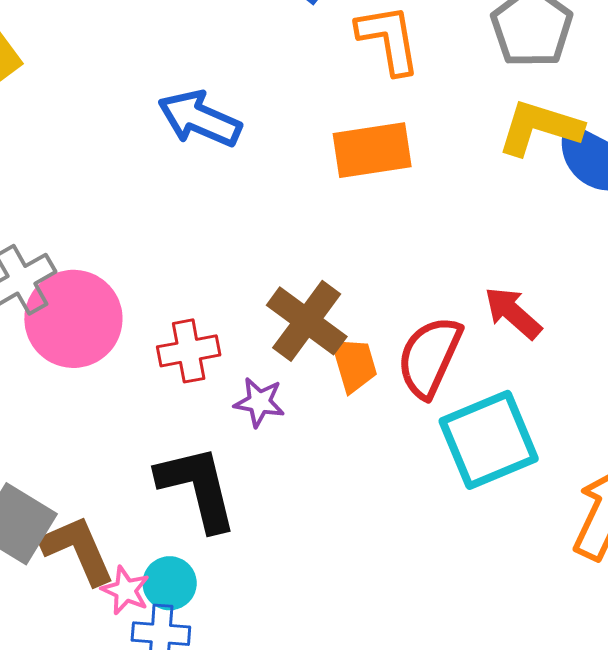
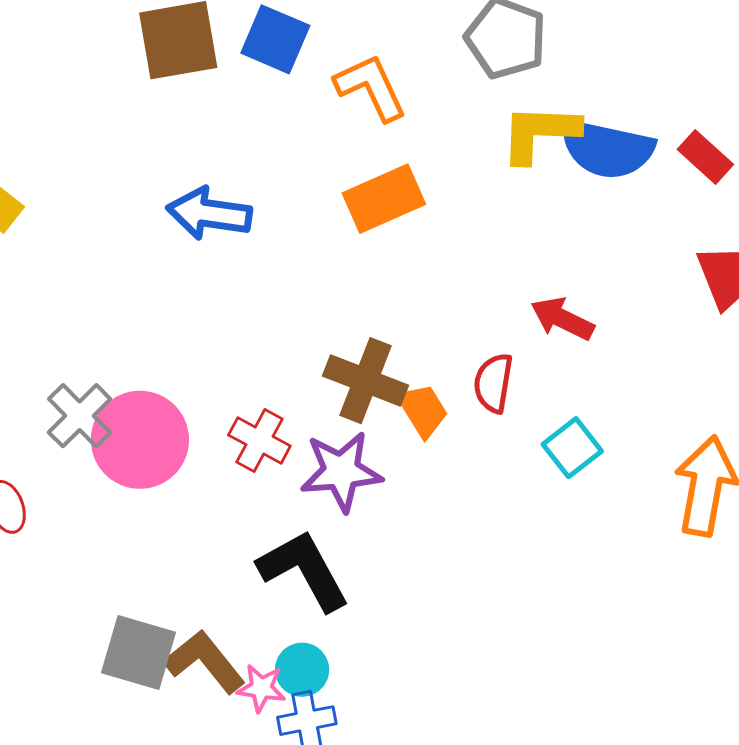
red cross: (189, 351) -> (259, 440), turned -36
red semicircle: (429, 357) -> (493, 383), size x0.7
purple star: (259, 402) -> (341, 471), size x1.6
cyan square: (489, 440) -> (572, 448), size x0.6

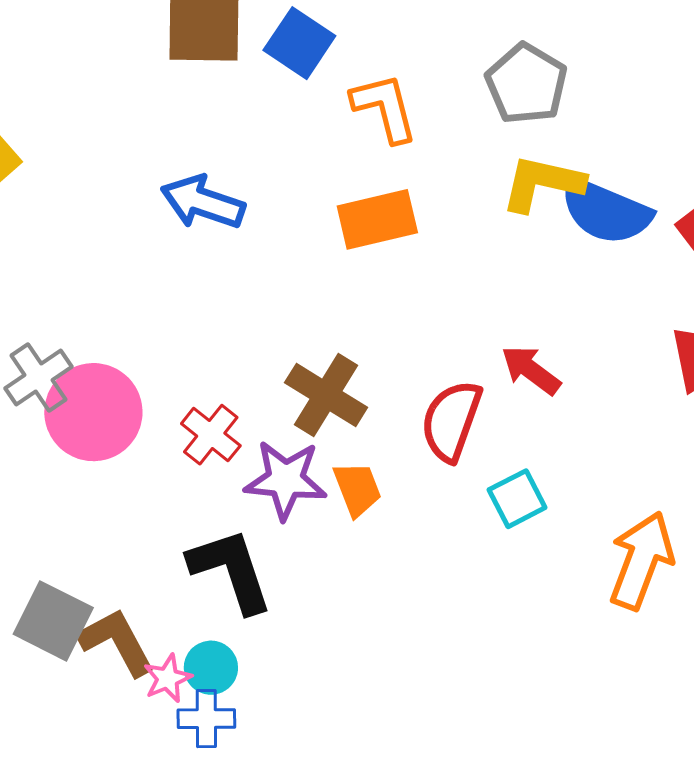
red semicircle: (493, 383) -> (451, 421), size x1.4
orange trapezoid: (423, 410) -> (357, 489), moved
pink star: (261, 688) -> (168, 678), turned 30

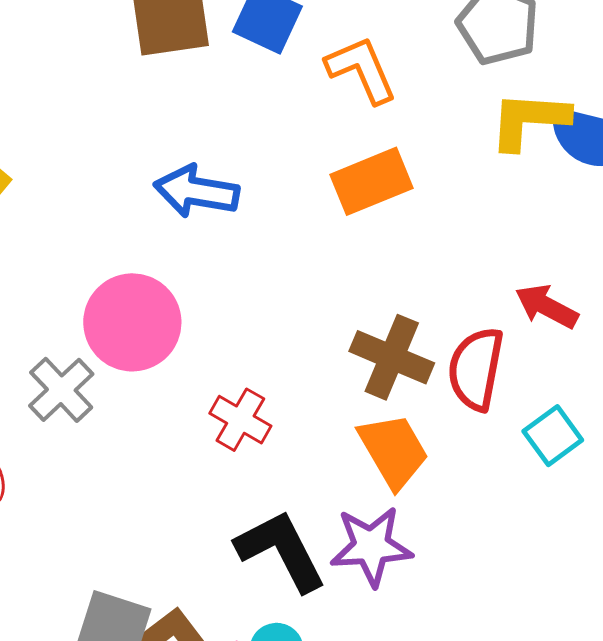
brown cross: (326, 395) -> (392, 357), moved
pink circle: (93, 412) -> (132, 322), moved
purple star: (286, 480) -> (371, 546), moved
orange trapezoid: (357, 489) -> (393, 451), size x1.4

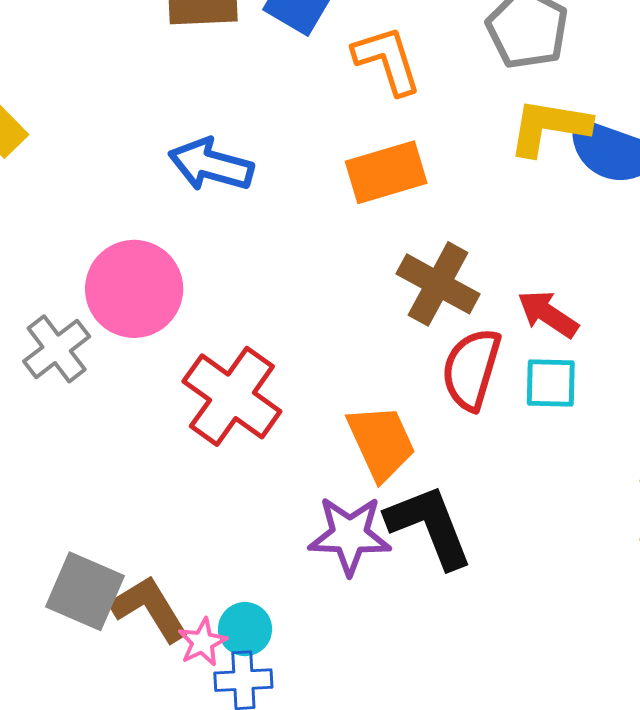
brown cross: (392, 357) -> (438, 284), moved
red cross: (240, 420) -> (232, 396), size x1.6
cyan square: (553, 436) -> (551, 383), moved, turned 32
black L-shape: (281, 551) -> (429, 526), moved

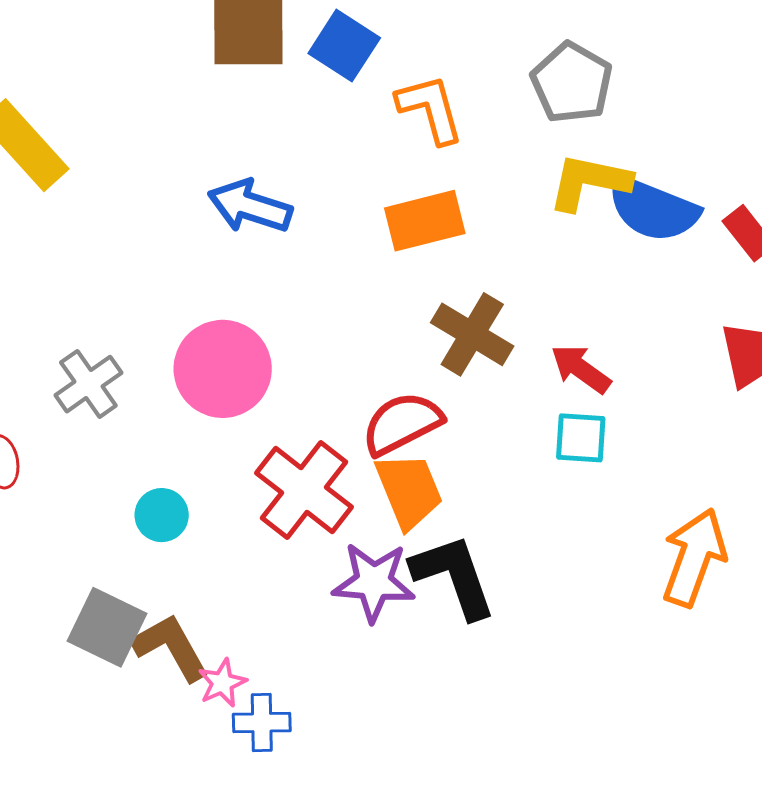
pink circle: (134, 289) -> (223, 369), moved
red semicircle: (471, 369) -> (402, 423), moved, turned 44
red cross: (232, 396) -> (304, 490), moved
cyan circle: (245, 629) -> (162, 515), moved

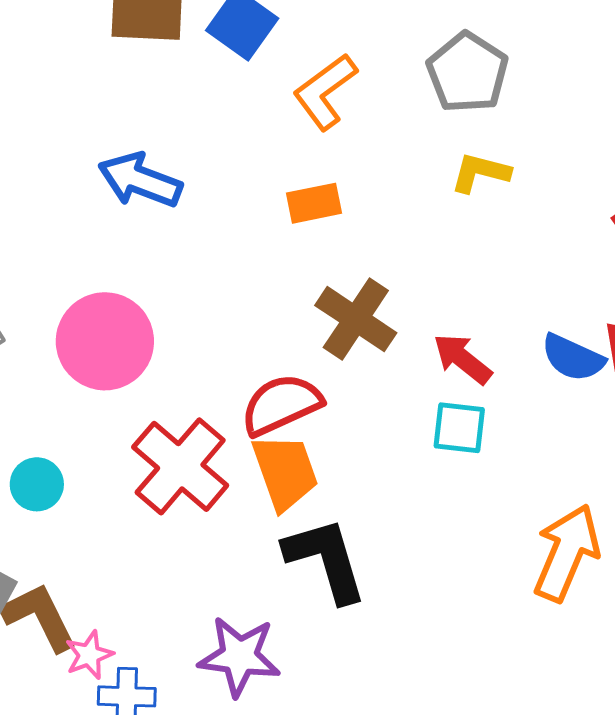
orange L-shape: (430, 109) -> (325, 92), turned -114
yellow L-shape: (589, 182) -> (480, 173), size x0.7
blue semicircle: (653, 209) -> (573, 358), moved, size x0.7
orange rectangle: (425, 221) -> (314, 203), size x0.7
purple star: (374, 582) -> (239, 656), moved

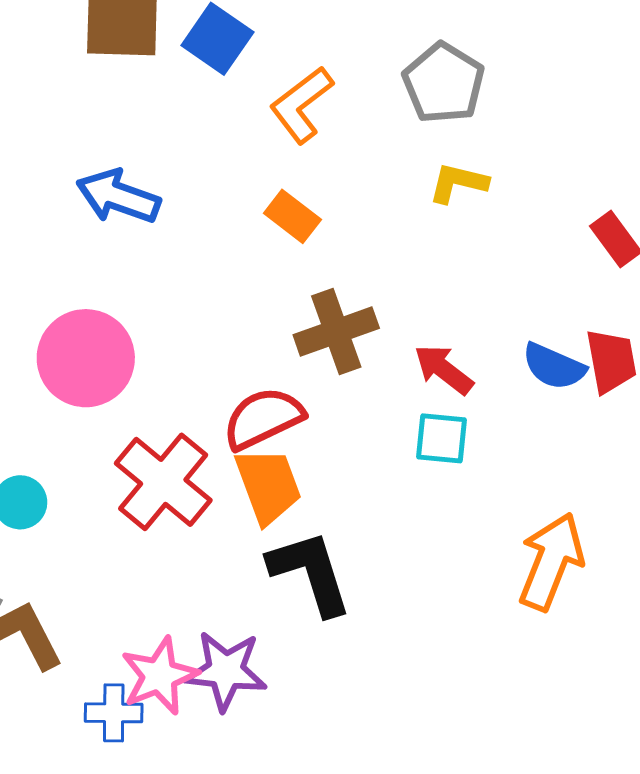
orange rectangle: (314, 203) -> (292, 216), turned 50
brown cross: (356, 319) -> (336, 331), turned 38
pink star: (89, 655) -> (159, 676), moved, size x1.6

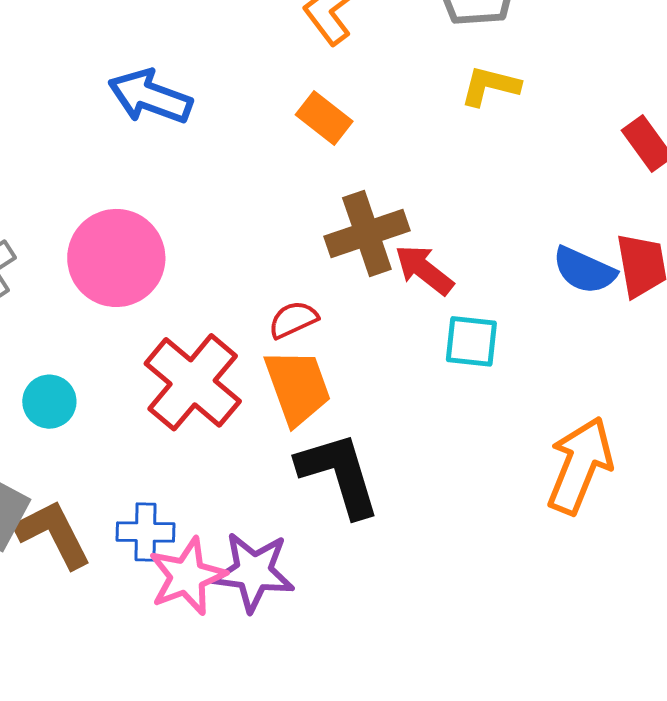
red arrow: (444, 369) -> (424, 270), moved
red semicircle: (263, 418) -> (293, 320), size x0.6
blue cross: (114, 713) -> (146, 532), moved

